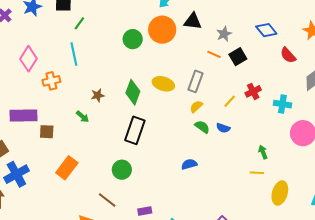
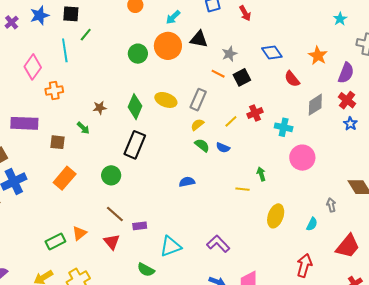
cyan line: (74, 54) -> (65, 50), moved
brown square: (47, 132) -> (58, 142), moved
green circle: (122, 170) -> (111, 175), moved
yellow line: (257, 173) -> (242, 189), moved
brown line: (107, 200) -> (115, 214), moved

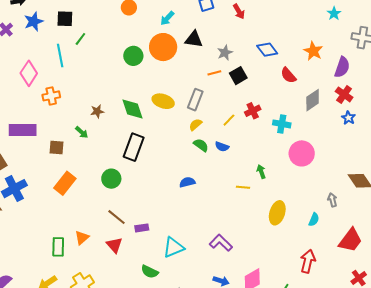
orange line: (218, 74) -> (214, 73), turned -40
green diamond: (135, 107) -> (132, 109), turned -40
green rectangle: (55, 242) -> (58, 247), turned -60

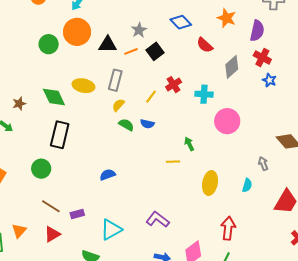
black triangle: (194, 39) -> (108, 44), moved
blue semicircle: (187, 182) -> (108, 175), moved
red triangle: (114, 245) -> (52, 234), turned 48
red arrow: (308, 261) -> (228, 228), moved

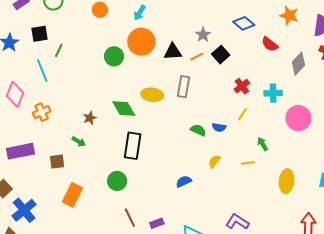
yellow line: (151, 97) -> (243, 114), moved
yellow semicircle: (118, 105) -> (214, 161), moved
brown line: (51, 206) -> (130, 218), turned 36

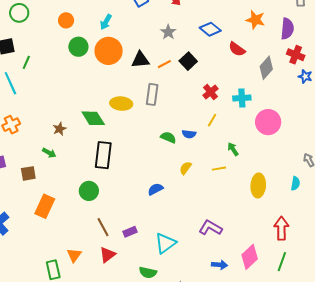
gray star: (203, 35) -> (168, 32), moved
green circle: (114, 56) -> (78, 47), moved

